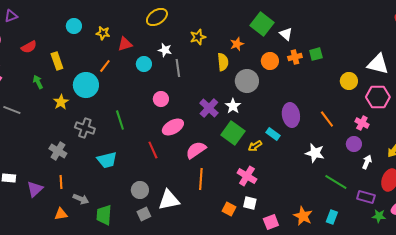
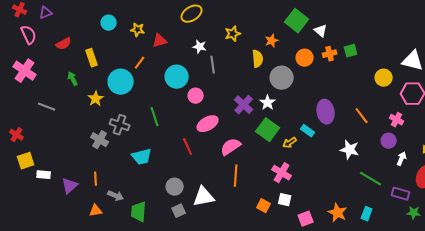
cyan circle: (144, 64) -> (177, 77), moved, size x1.5
gray cross: (58, 151) -> (100, 140), moved

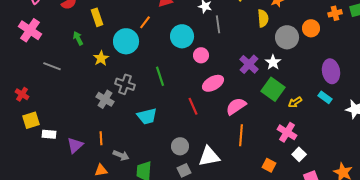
orange circle: (305, 58) -> (311, 28), moved
cyan rectangle: (308, 131) -> (325, 97), moved
white square: (285, 200) -> (299, 154), moved, turned 32

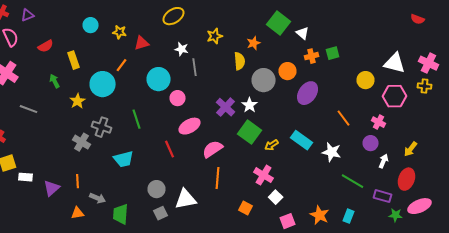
purple ellipse: (331, 71) -> (308, 93), moved, turned 45
cyan rectangle: (325, 97) -> (302, 140), size x1.5

